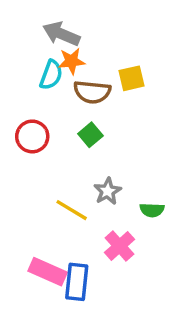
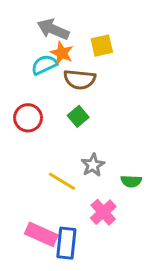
orange star: (72, 61) -> (62, 53), turned 30
cyan semicircle: (51, 75) -> (44, 65), turned -135
yellow square: (131, 78) -> (102, 46), moved

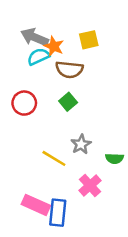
gray arrow: (53, 29) -> (35, 37), moved

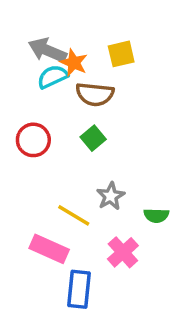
pink rectangle: (36, 205) -> (49, 249), moved

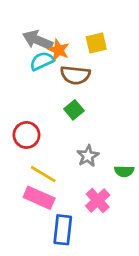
red circle: (33, 140) -> (26, 135), moved
yellow line: (74, 215) -> (43, 174), moved

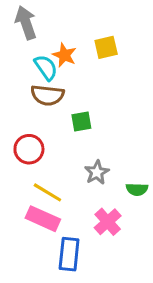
gray arrow: (38, 40) -> (26, 23), moved, turned 48
cyan semicircle: (42, 61) -> (46, 67), turned 80
brown semicircle: (75, 75) -> (47, 95), moved
green square: (74, 110) -> (81, 121), turned 30

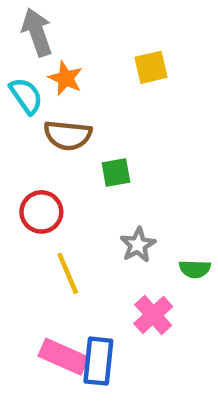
orange star: (64, 55) -> (66, 78), moved
cyan semicircle: (46, 67) -> (26, 96), moved
yellow line: (47, 192) -> (68, 273), turned 36
pink rectangle: (43, 219) -> (63, 357), moved

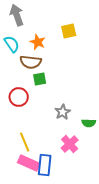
orange star: (66, 78) -> (38, 42), moved
green square: (116, 173) -> (40, 79), moved
yellow line: (68, 273) -> (25, 142), moved

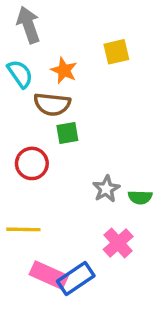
green semicircle: (89, 123) -> (140, 197), moved
yellow line: (25, 142) -> (23, 229), moved, turned -66
blue rectangle: (45, 165) -> (76, 278), turned 50

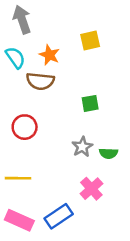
green square: (67, 133) -> (90, 103), moved
pink rectangle: (49, 275) -> (19, 220), moved

